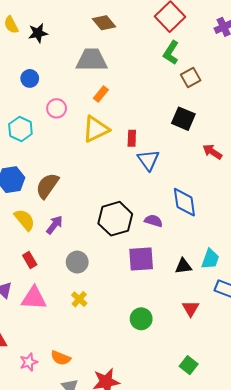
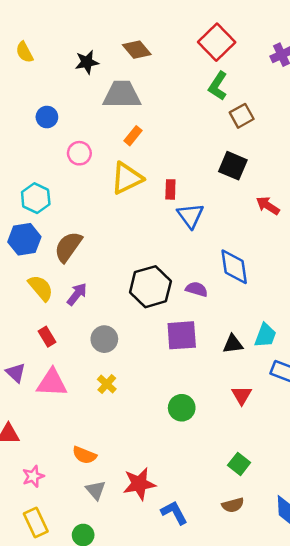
black star: (38, 33) -> (87, 62), moved
cyan hexagon: (20, 129) -> (36, 198), moved
pink star: (29, 362) -> (33, 476), moved

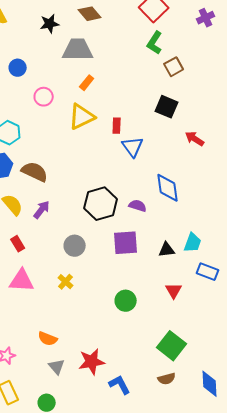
brown semicircle: (68, 247) -> (35, 172), turned 80
gray circle: (104, 339) -> (75, 246), moved
green square: (239, 464) -> (172, 346), size x1.6

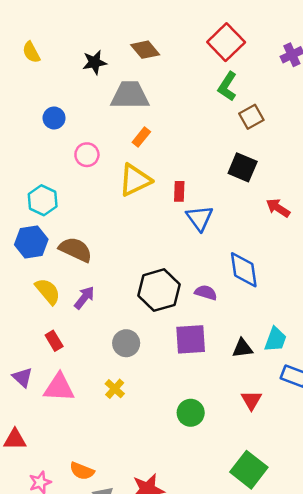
orange semicircle: (48, 339) -> (82, 471), moved

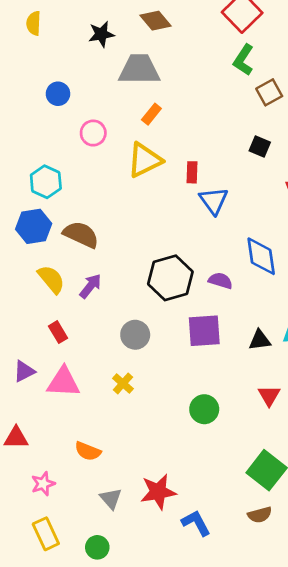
yellow semicircle: (31, 52) -> (34, 23), turned 30
black square: (243, 167) -> (260, 147), size x0.7
purple triangle: (22, 377) -> (24, 371), turned 50
orange semicircle: (82, 471) -> (88, 451), moved

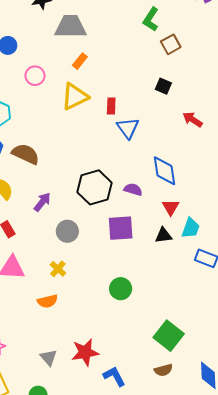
purple arrow: (90, 286) -> (42, 202), moved
red triangle: (269, 396) -> (171, 207), moved
orange semicircle: (88, 451) -> (48, 301), moved, turned -36

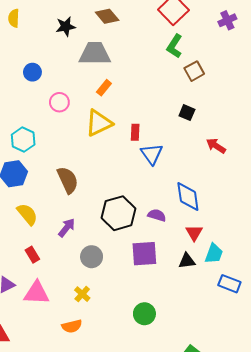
brown semicircle: (26, 154) -> (68, 180), moved, turned 40

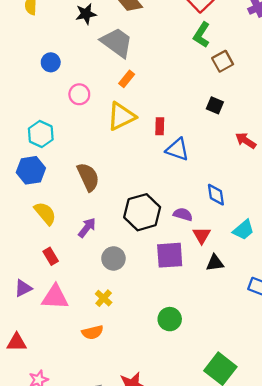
gray trapezoid: (95, 53) -> (117, 43), turned 36
blue triangle: (152, 154) -> (177, 149), turned -35
blue diamond: (188, 197) -> (216, 195), size x0.7
red triangle: (194, 233) -> (202, 235), moved
cyan trapezoid: (214, 254) -> (243, 230), moved, turned 30

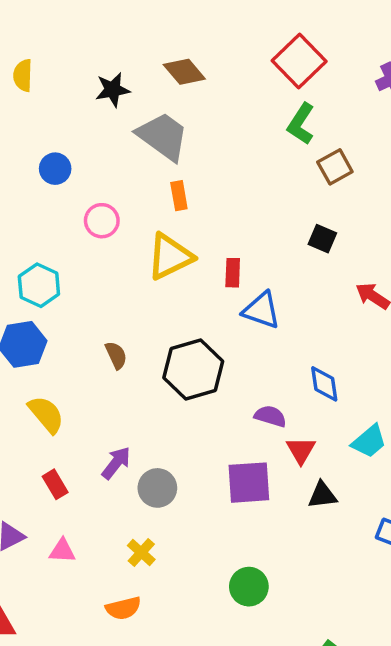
orange rectangle: (127, 79) -> (179, 196), turned -49
brown semicircle: (88, 177) -> (116, 355), size x0.6
black hexagon: (142, 212) -> (193, 370), moved
purple arrow: (87, 228) -> (116, 463), moved
pink triangle: (55, 297) -> (62, 551), size x0.6

